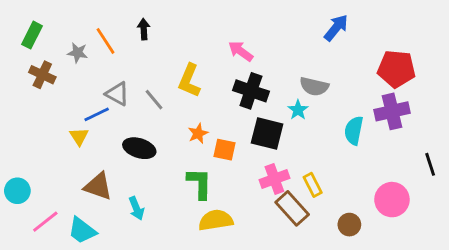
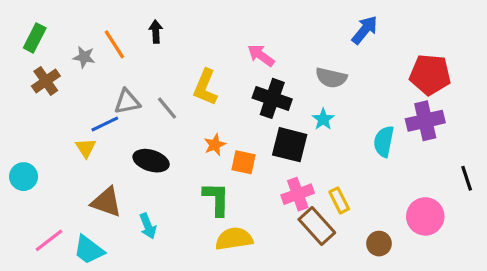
brown cross: (42, 75) -> (46, 81), turned 30
gray semicircle: (314, 86) -> (331, 78), moved
gray triangle: (117, 94) -> (127, 102), turned -40
cyan circle: (17, 191) -> (24, 177), moved

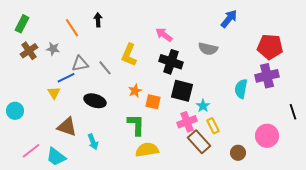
gray star: (84, 57) -> (53, 49), moved
cyan star: (323, 119) -> (203, 106), moved

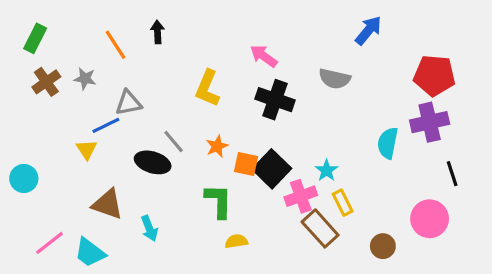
gray line: (105, 68) -> (174, 141), moved
black square: (182, 91) -> (272, 169), moved, turned 30
black line: (293, 112) -> (452, 174), moved
yellow semicircle: (147, 150) -> (236, 241), size x0.6

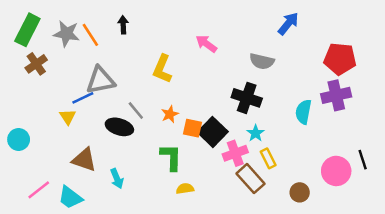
green rectangle: (35, 38) -> (27, 30), size x1.4
gray star: (85, 79) -> (66, 34), moved, size x1.5
black cross: (275, 100) -> (247, 98), moved
gray triangle: (128, 103) -> (100, 80), size x1.4
black line: (452, 174) -> (363, 160), moved

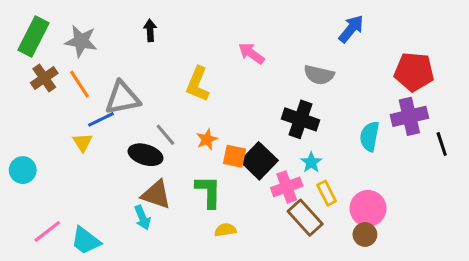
orange line: (90, 35) -> (80, 84), moved
brown triangle: (84, 160) -> (156, 195), moved
black line: (363, 160) -> (442, 144), moved
pink circle: (336, 171) -> (368, 208), moved

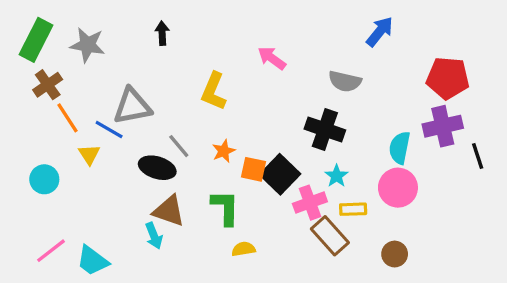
orange line: (80, 84) -> (68, 118), moved
blue line: (101, 119) -> (109, 129), turned 56
cyan circle: (23, 170) -> (44, 179), moved
yellow rectangle: (327, 193) -> (353, 209), turned -65
pink circle: (368, 208) -> (398, 188), moved

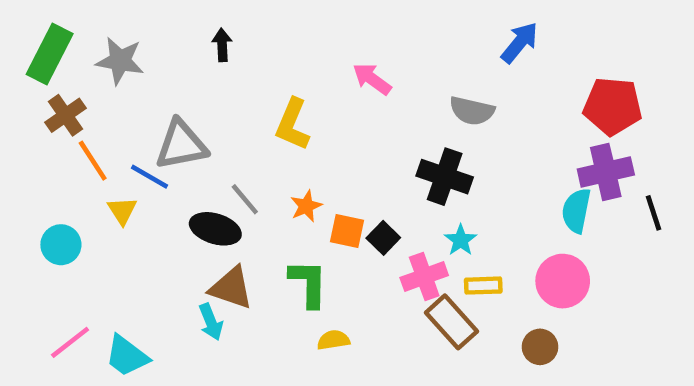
cyan semicircle: (400, 148) -> (576, 211), moved
black square: (280, 174) -> (383, 238), size x0.6
pink circle: (398, 188) -> (563, 281), moved

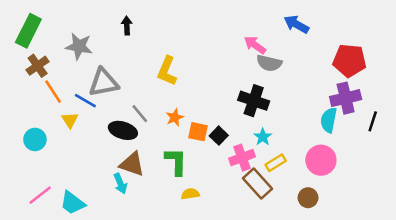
blue arrow: (520, 43) -> (296, 24), turned -100
gray star: (120, 61) -> (79, 46), moved
pink arrow: (372, 79) -> (255, 45), moved
black line: (654, 213) -> (373, 121), turned 36
yellow rectangle: (483, 286) -> (276, 163), turned -30

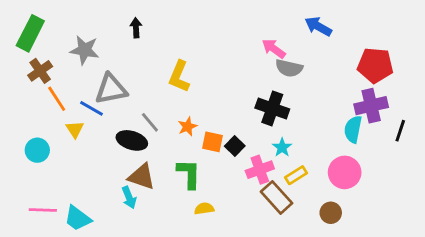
pink line: (40, 195) -> (43, 210), turned 40

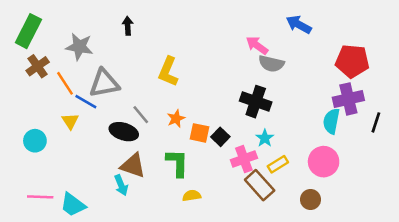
orange line: (57, 99) -> (65, 83), moved

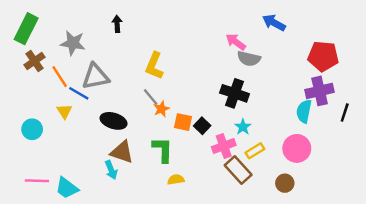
gray line: (141, 115) -> (151, 97), moved

